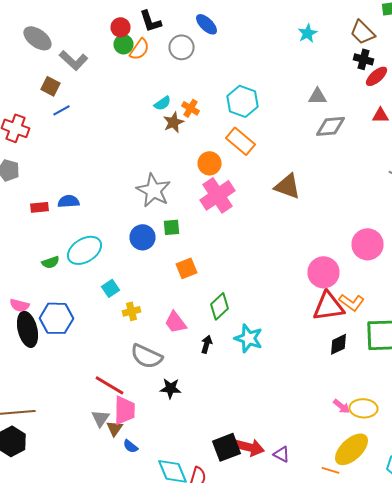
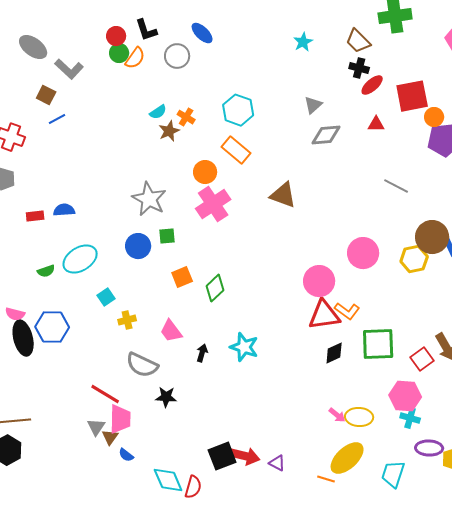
gray triangle: (318, 96) -> (313, 105), turned -42
green diamond: (220, 306) -> (215, 288), moved

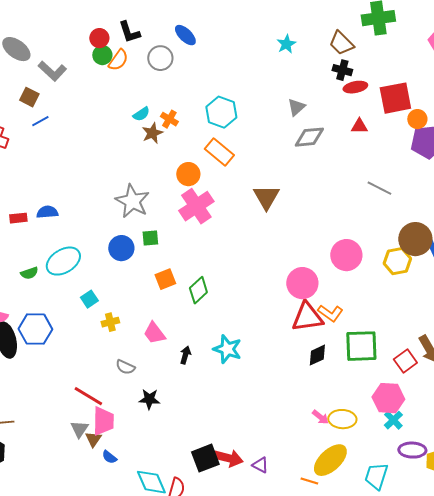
red ellipse: (372, 85) -> (355, 87), turned 30
brown triangle: (283, 195) -> (266, 197), turned 40
gray semicircle: (142, 365) -> (125, 367), size x0.6
cyan cross: (410, 418) -> (393, 420), turned 30

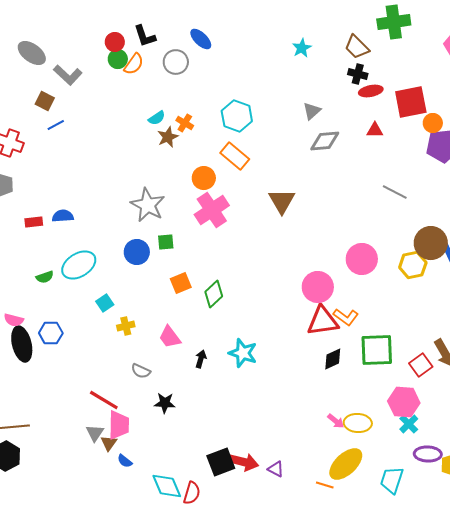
blue hexagon: (35, 329) -> (51, 333), size x0.7

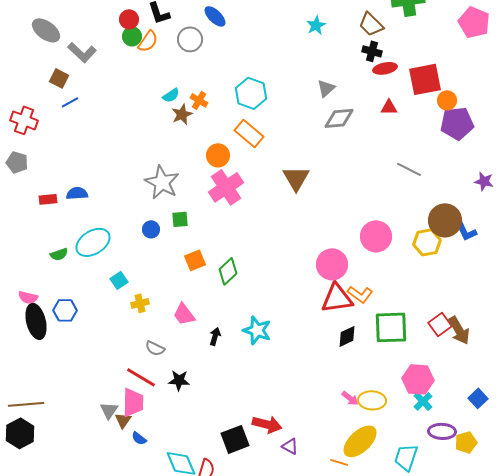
blue circle: (137, 252) -> (151, 229), size x0.7
red square: (421, 365) -> (440, 324), moved
red line: (104, 400) -> (141, 377), moved
red arrow: (244, 462) -> (267, 424), moved

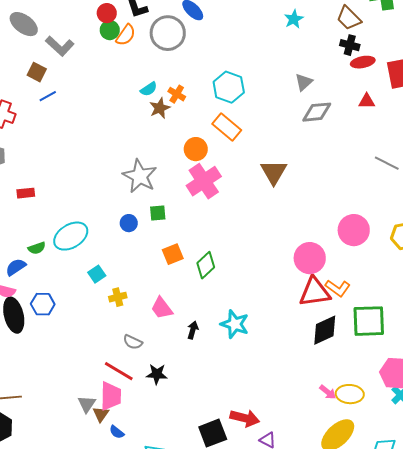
gray circle: (190, 39) -> (168, 33), size x1.4
blue semicircle: (77, 193) -> (16, 267), moved, turned -30
black diamond: (347, 336) -> (325, 330), size x1.4

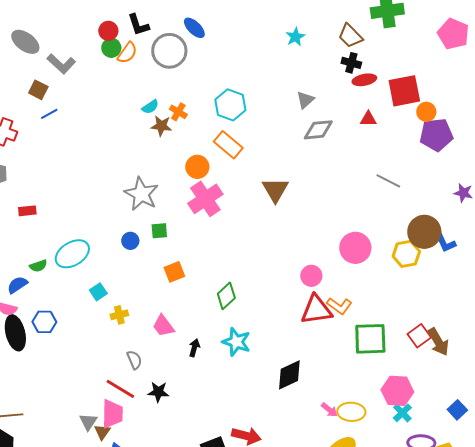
brown star: (160, 108) -> (161, 126), turned 30
pink circle: (310, 258) -> (311, 276), size x0.7
green diamond: (206, 265) -> (226, 296), moved
black diamond: (325, 330) -> (289, 375), moved
gray semicircle: (133, 342) -> (134, 360), turned -138

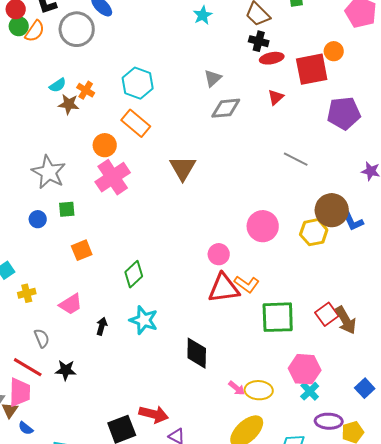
orange circle: (426, 112) -> (334, 51), moved
red triangle: (368, 119) -> (276, 97), turned -42
pink trapezoid: (163, 326) -> (71, 304), turned -85
black diamond: (289, 375) -> (197, 353), turned -64

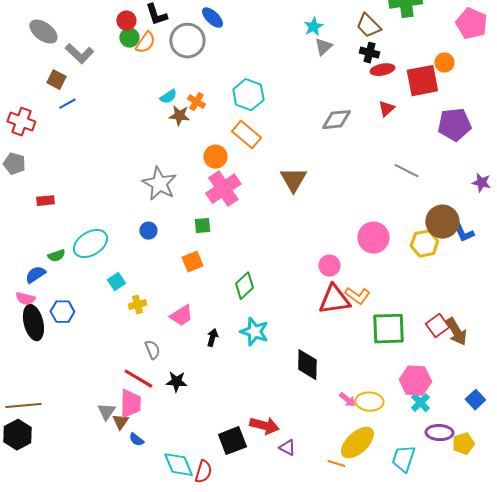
gray triangle: (213, 78) -> (323, 47), moved
green square: (67, 209) -> (202, 226), moved

